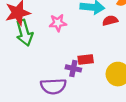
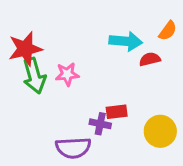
pink star: (58, 23) -> (67, 74), moved

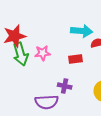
red rectangle: (117, 112) -> (76, 59), moved

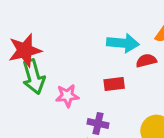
pink star: (43, 53) -> (67, 96), moved

